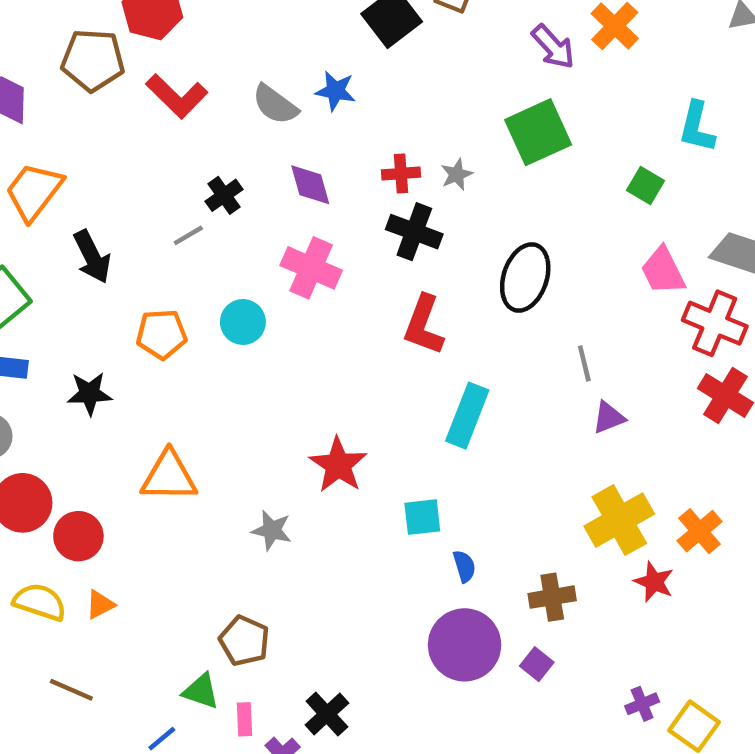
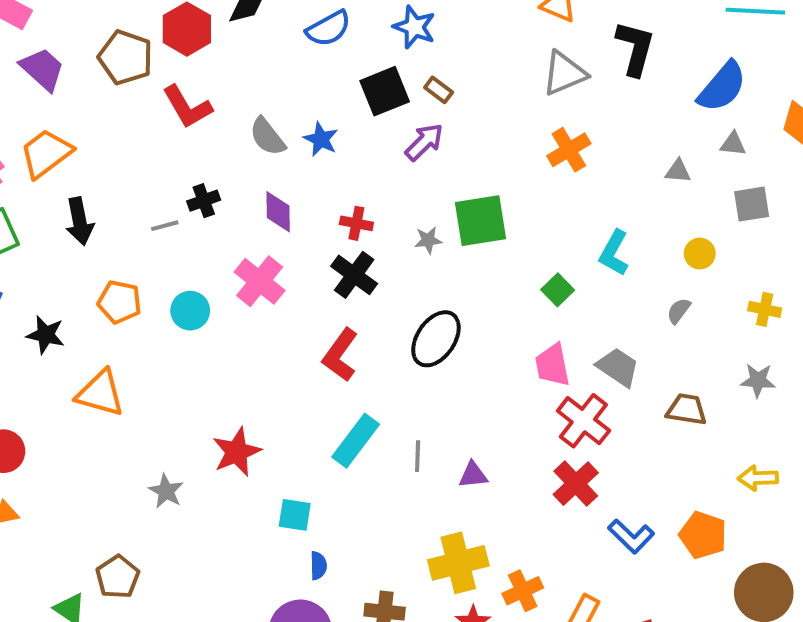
purple arrow: (553, 47) -> (424, 142), moved, turned -108
gray star: (457, 174) -> (428, 240), moved
gray line: (584, 363) -> (418, 456), moved
orange triangle: (169, 476) -> (100, 393), moved

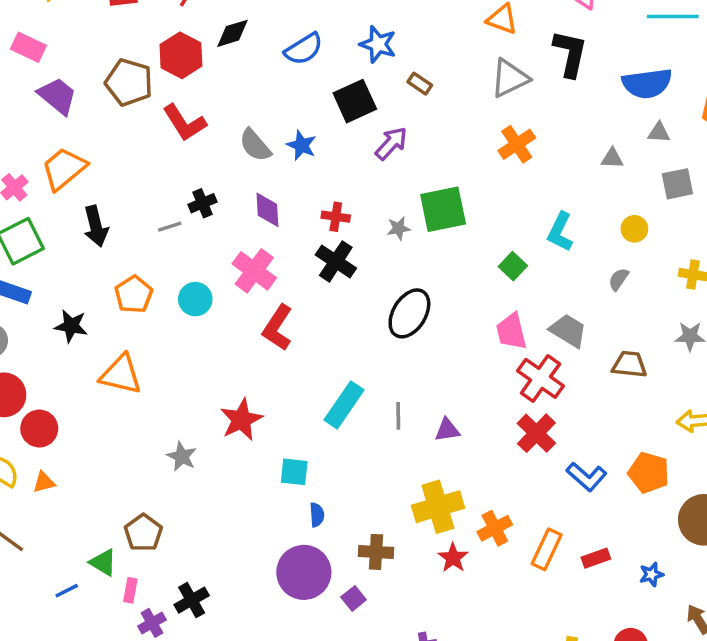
blue semicircle: (722, 87) -> (647, 83), turned 45
brown rectangle: (439, 90) -> (420, 84), moved
orange pentagon: (119, 302) -> (134, 294), turned 30
red L-shape: (340, 355) -> (278, 328), moved

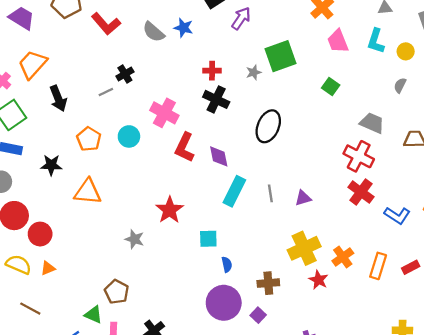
purple diamond: (267, 210) -> (219, 156), moved
cyan L-shape: (560, 232) -> (376, 41), moved
pink trapezoid: (511, 331) -> (338, 41), moved

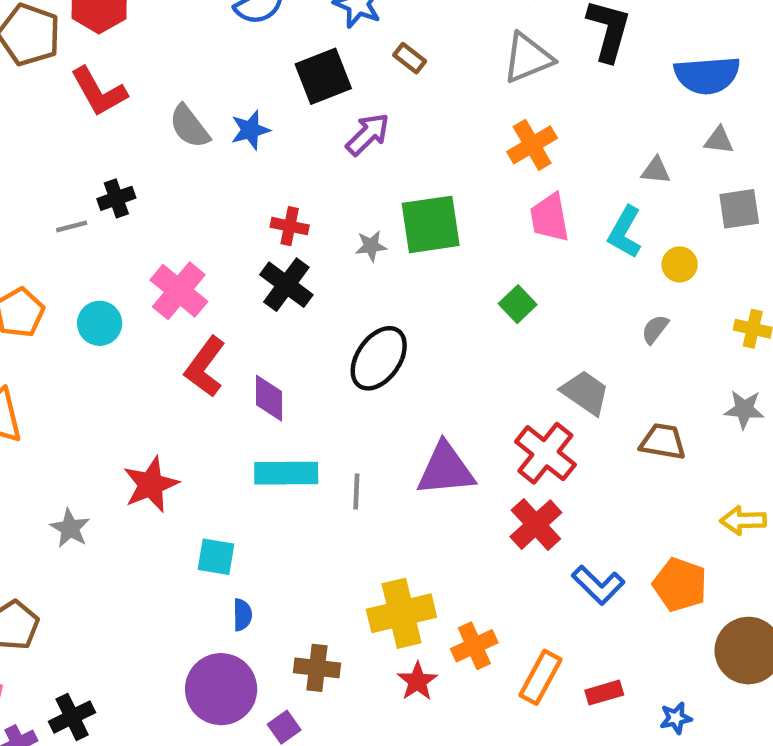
blue star: (183, 28) -> (250, 130), turned 30
cyan rectangle: (234, 191) -> (286, 473), turned 52
purple triangle: (303, 198) -> (446, 469), moved, size x1.8

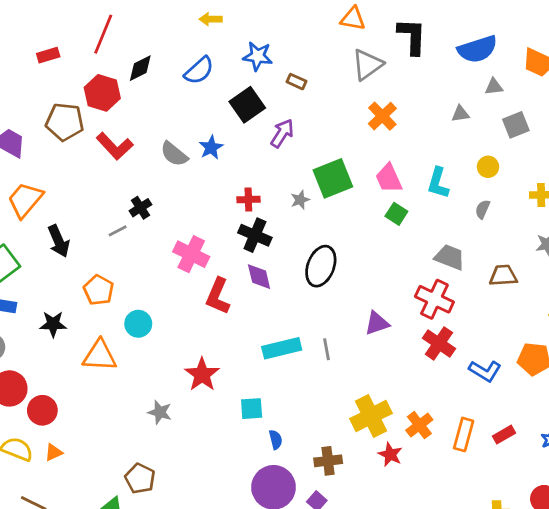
pink trapezoid: (550, 218) -> (389, 178), moved
cyan L-shape: (625, 232) -> (438, 183), moved
cyan circle: (100, 323) -> (138, 324), moved
purple diamond: (269, 398) -> (259, 277), moved
purple triangle: (446, 469) -> (377, 323), size x0.7

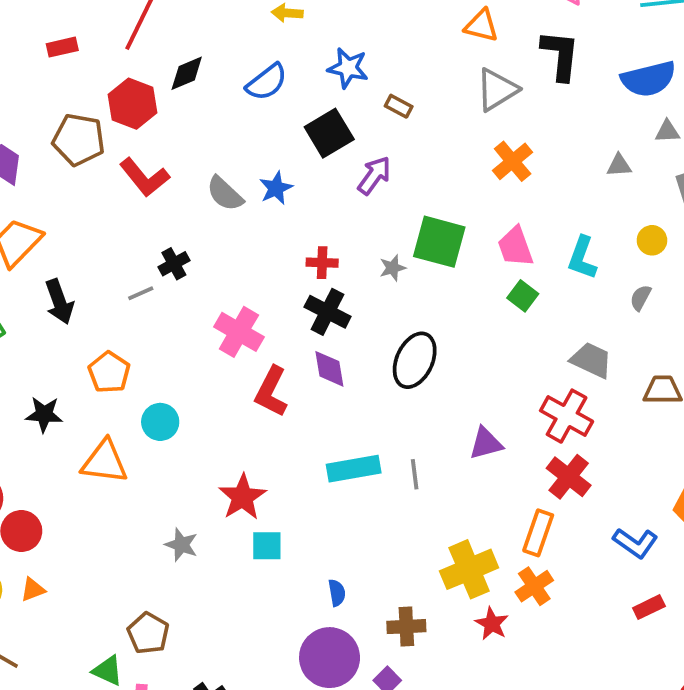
green square: (333, 178) -> (439, 242), turned 33
blue L-shape: (485, 371) -> (635, 543), moved
cyan square: (252, 409) -> (267, 546), moved
orange rectangle: (464, 434) -> (538, 533), moved

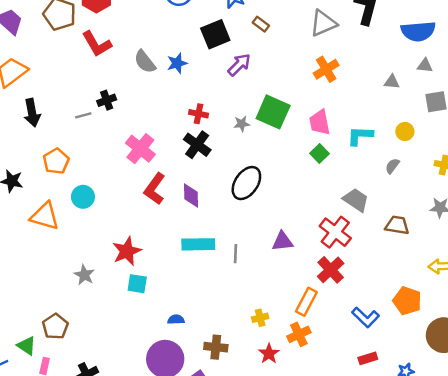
cyan L-shape: (582, 258) -> (360, 136), turned 64
purple diamond: (329, 369) -> (191, 195), moved
yellow cross: (469, 569) -> (260, 318), size x0.5
blue semicircle: (337, 593) -> (176, 320), turned -91

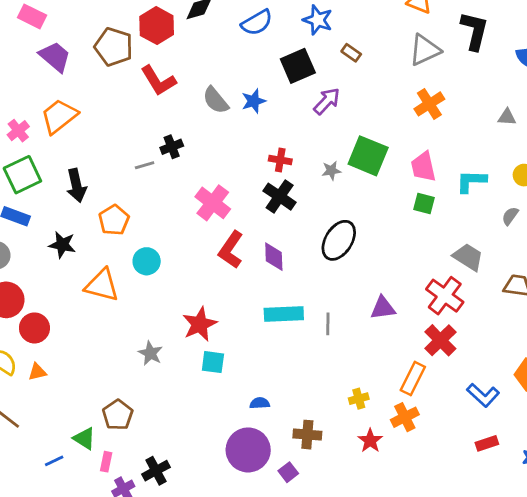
black arrow: (32, 113) -> (76, 185), moved
green square: (320, 154) -> (424, 203), turned -30

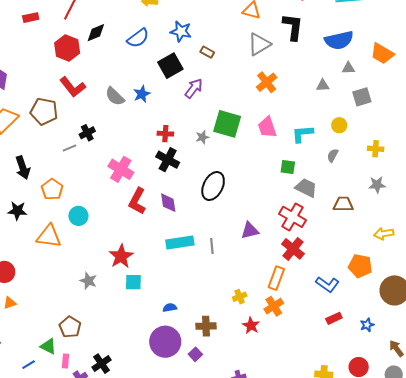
brown pentagon: (114, 47) -> (44, 111), moved
green square: (424, 203) -> (288, 167), moved

